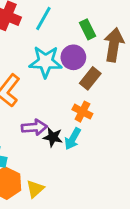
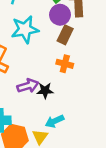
purple circle: (73, 57) -> (60, 15), moved
cyan arrow: (73, 139) -> (55, 121), moved, turned 48

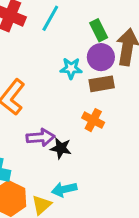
cyan star: (25, 29) -> (71, 68), moved, size x0.6
brown rectangle: (65, 35) -> (102, 84), turned 42

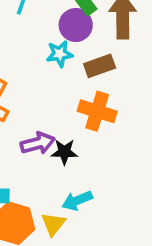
purple circle: (101, 57) -> (76, 25), moved
orange cross: (93, 120) -> (97, 111), size x1.4

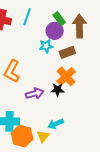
orange cross: (97, 111) -> (66, 76), turned 30
black star: (64, 152) -> (58, 90), moved

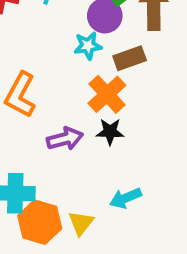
orange cross: (66, 76) -> (107, 94), moved
cyan arrow: (56, 124) -> (126, 198), moved

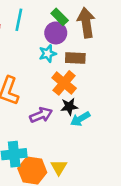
brown rectangle: (130, 58) -> (75, 58), turned 30
cyan arrow: (126, 198) -> (80, 119), moved

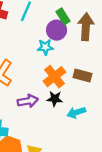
brown rectangle: (75, 58) -> (82, 75), moved
cyan arrow: (80, 119) -> (76, 112), moved

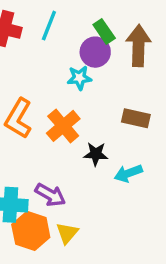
orange cross: (54, 77) -> (63, 126), moved
purple arrow: (28, 101) -> (50, 195), moved, turned 42

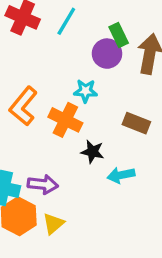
cyan star: (79, 78) -> (86, 91), moved
orange cross: (63, 126) -> (65, 120), turned -32
purple arrow: (50, 195) -> (43, 184), turned -32

